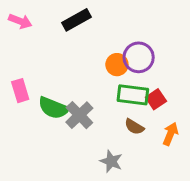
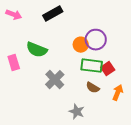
green semicircle: (53, 108) -> (37, 50), moved

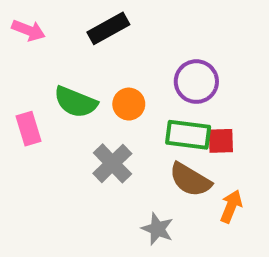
orange circle: (81, 45) -> (129, 104), moved
red square: (108, 69) -> (221, 141), turned 32
brown semicircle: (93, 88) -> (190, 180), size x1.5
orange arrow: (118, 93) -> (231, 206), moved

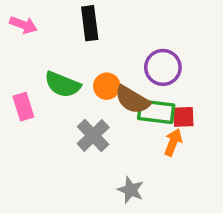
black rectangle: (108, 28) -> (90, 23), turned -68
brown semicircle: (190, 180) -> (132, 100), moved
orange arrow: (231, 206) -> (173, 142), moved

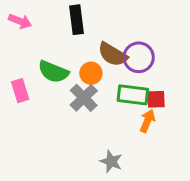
brown semicircle: (132, 100) -> (113, 54), moved
gray cross: (93, 136) -> (84, 98), moved

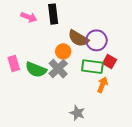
pink arrow: (20, 21) -> (29, 17), moved
green semicircle: (53, 72) -> (36, 70), moved
red square: (156, 99) -> (110, 62), moved, turned 32

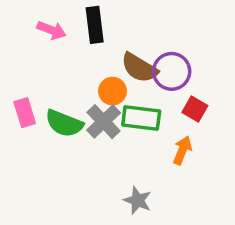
green rectangle: (92, 67) -> (141, 118), moved

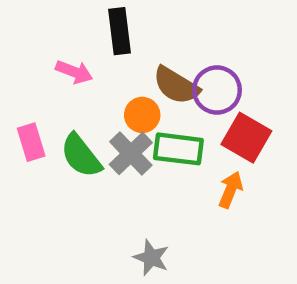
pink arrow: (52, 30) -> (74, 72), moved
red square: (195, 109) -> (246, 138), size x1.5
green semicircle: (64, 123) -> (81, 156), turned 30
gray star: (138, 200) -> (151, 258), moved

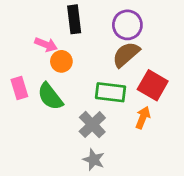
brown semicircle: (176, 85) -> (126, 54), moved, turned 108
purple circle: (217, 90) -> (127, 25), moved
orange circle: (142, 115) -> (61, 61), moved
gray cross: (131, 153) -> (92, 125), moved

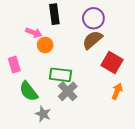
green rectangle: (111, 92) -> (61, 75), moved
green semicircle: (50, 96) -> (29, 91), moved
orange arrow: (143, 118) -> (117, 91), moved
gray star: (94, 160) -> (43, 114), moved

